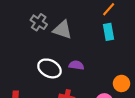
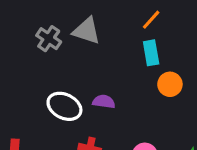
gray triangle: (62, 30) -> (86, 31), moved
orange circle: (121, 83) -> (170, 84), moved

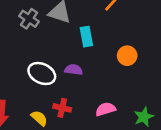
cyan rectangle: (151, 53) -> (86, 37), moved

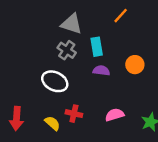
gray cross: (29, 19) -> (67, 50), moved
purple semicircle: (74, 70) -> (101, 71), moved

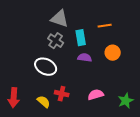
orange line: (121, 16) -> (105, 26), moved, turned 40

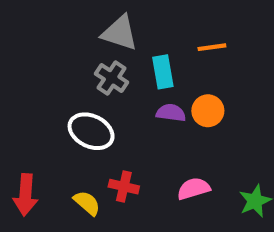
orange circle: (113, 53) -> (208, 111), moved

